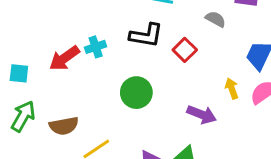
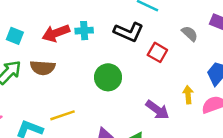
red square: (185, 50) -> (157, 52), turned -30
brown semicircle: (64, 126) -> (43, 68), moved

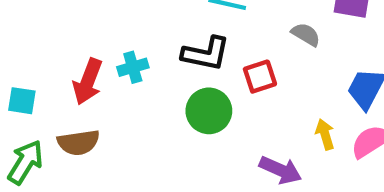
red arrow: (56, 33) -> (88, 82), turned -36
red square: (157, 52) -> (260, 77), turned -36
green circle: (108, 77) -> (209, 111), moved

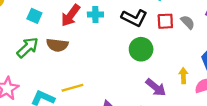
red square: (260, 77) -> (165, 21), moved
green circle: (209, 111) -> (141, 49), moved

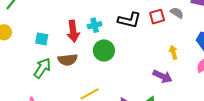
red arrow: (70, 15) -> (73, 31), turned -30
green circle: (141, 49) -> (104, 50), moved
yellow arrow: (183, 76) -> (173, 52), moved

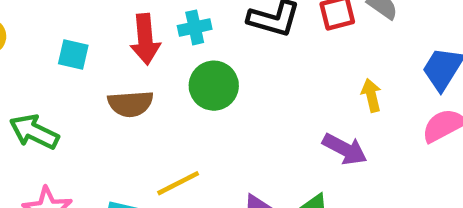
green arrow: (42, 68) -> (34, 132), moved, turned -100

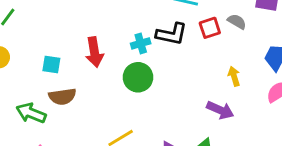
cyan cross: (195, 27) -> (141, 43), moved
brown semicircle: (131, 104) -> (62, 97), moved

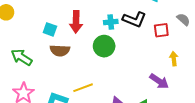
red square: (210, 28) -> (161, 30), moved
cyan square: (51, 65) -> (50, 29), moved
brown semicircle: (62, 97) -> (60, 50), moved

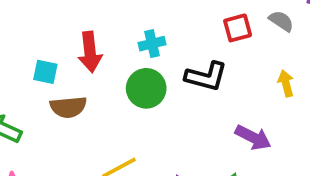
black L-shape: (134, 19) -> (206, 76), moved
red square: (161, 30) -> (238, 28), moved
yellow arrow: (174, 59) -> (286, 83), moved

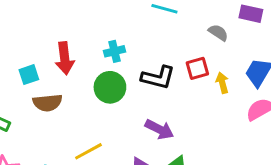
red square: (238, 28) -> (197, 68), moved
cyan square: (45, 72) -> (29, 75), turned -30
purple arrow: (253, 137) -> (159, 129), moved

